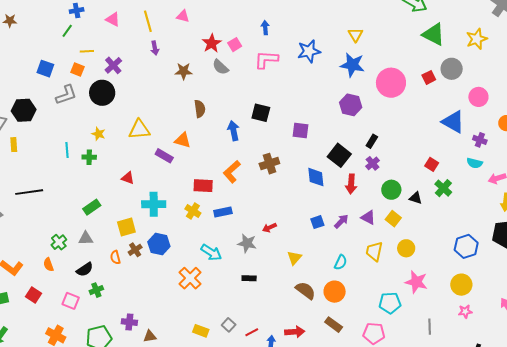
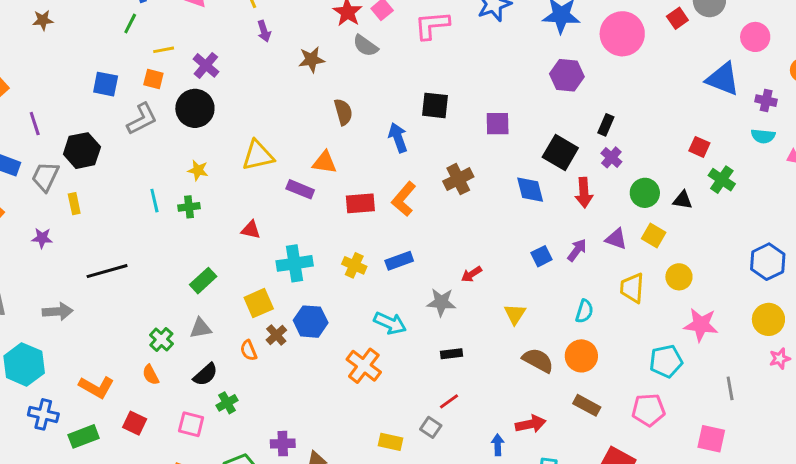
red rectangle: (203, 186) -> (360, 203), moved
red line: (252, 332) -> (449, 401), moved

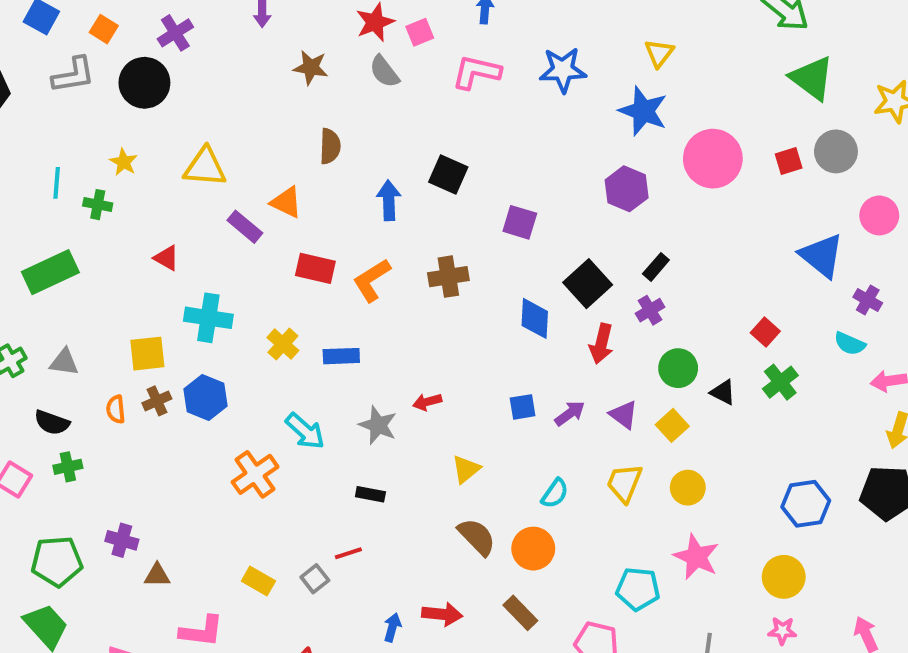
green rectangle: (203, 281) -> (50, 272), moved, size x1.5
black semicircle: (205, 375) -> (52, 423), turned 44

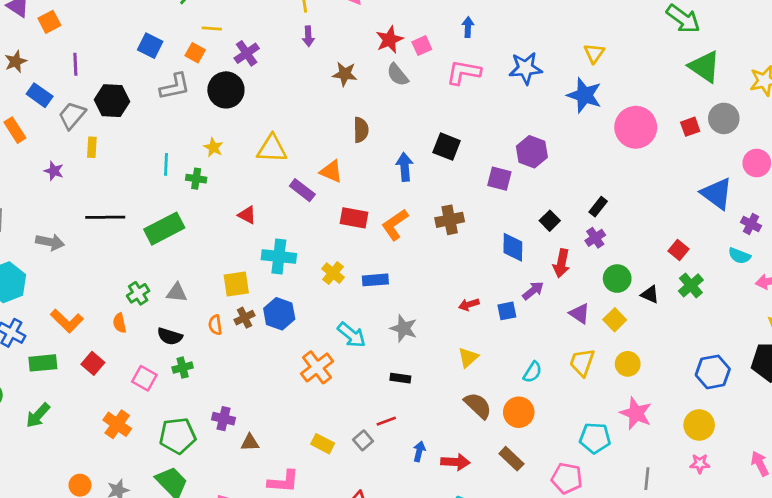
purple hexagon: (627, 189) -> (532, 152), moved
black square: (588, 284) -> (550, 221), size x0.6
red arrow: (427, 402) -> (469, 305), moved
purple arrow: (570, 413) -> (533, 291), moved
blue arrow: (392, 627) -> (419, 451), moved

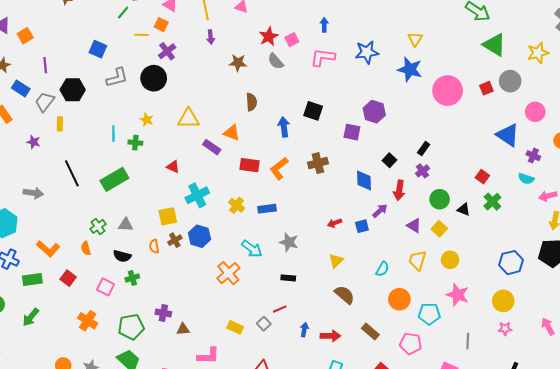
orange square: (195, 53) -> (161, 25), moved
black line: (105, 217) -> (72, 173), turned 68
cyan cross: (279, 257) -> (197, 195), turned -30
orange circle: (519, 412) -> (399, 299), moved

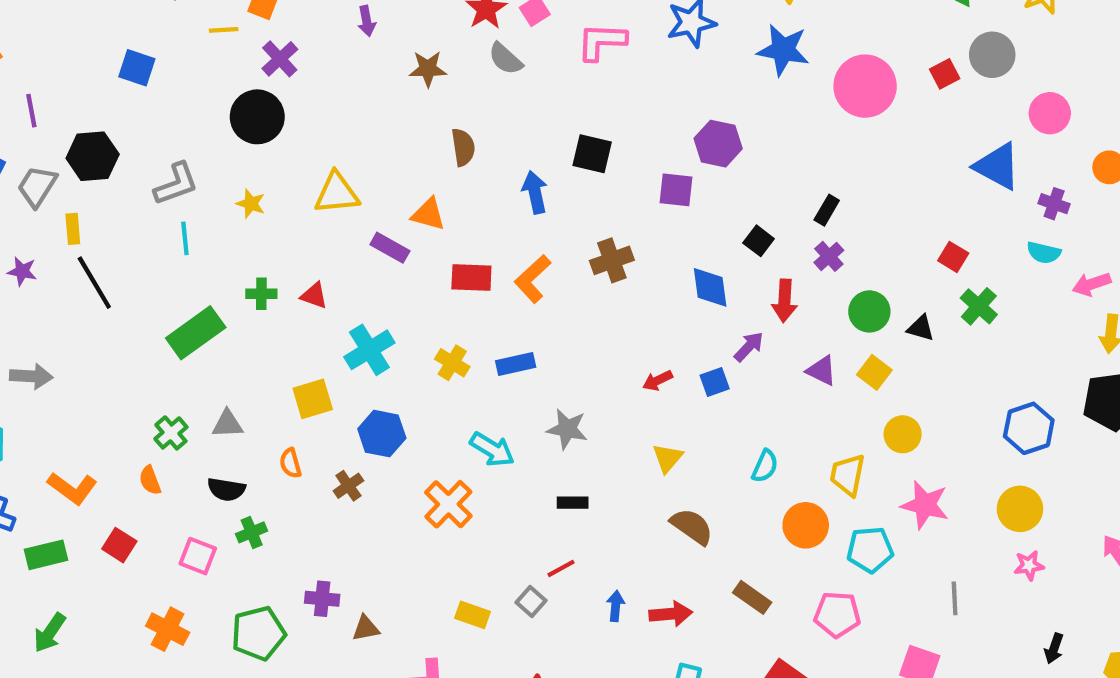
gray L-shape: (117, 78) -> (176, 184), moved
green cross: (135, 143) -> (261, 294), moved
black line: (72, 173) -> (94, 283), moved
brown cross: (175, 240) -> (348, 486), moved
yellow trapezoid: (417, 260) -> (848, 475), moved

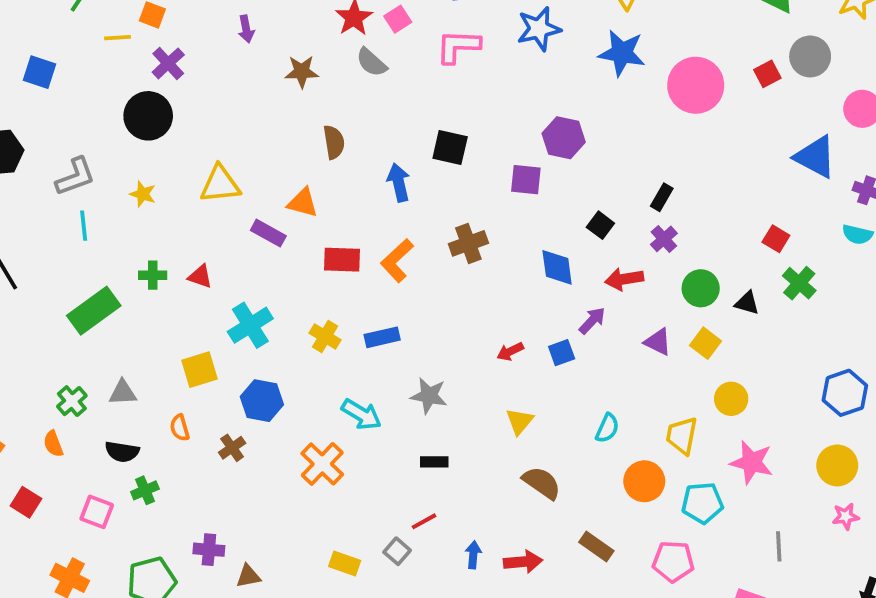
red arrow: (785, 301) -> (624, 279), turned 78

